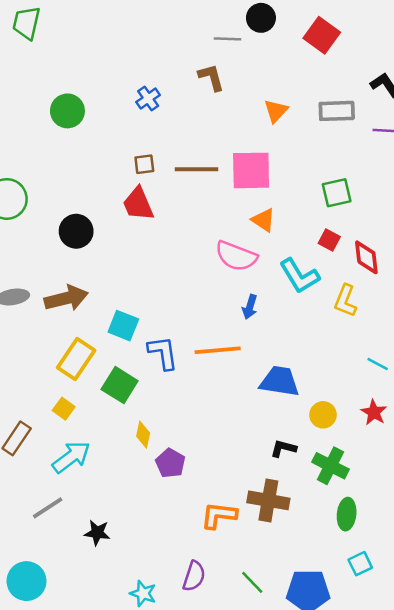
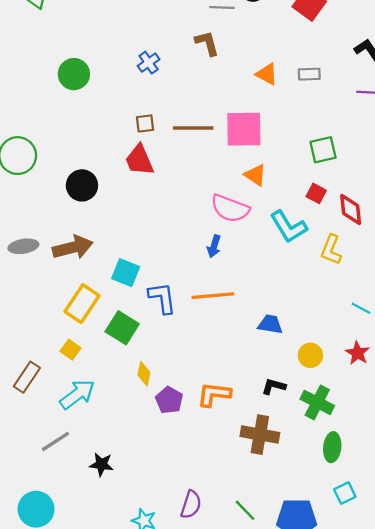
orange triangle: (276, 111) -> (267, 74), turned -45
gray rectangle: (337, 111) -> (309, 74), moved, size x0.7
blue arrow: (250, 307) -> (214, 246), moved
blue trapezoid: (280, 381) -> (270, 324), size x0.7
orange L-shape: (219, 515) -> (214, 394), moved

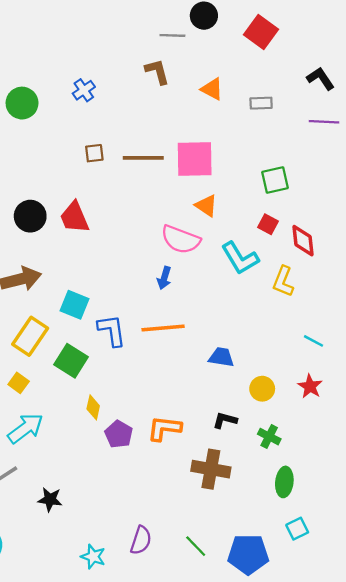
blue cross: (149, 63) -> (84, 90), moved
orange triangle: (267, 74) -> (212, 89), moved
red trapezoid: (139, 160) -> (74, 217), moved
green cross: (317, 402) -> (269, 437), size x0.7

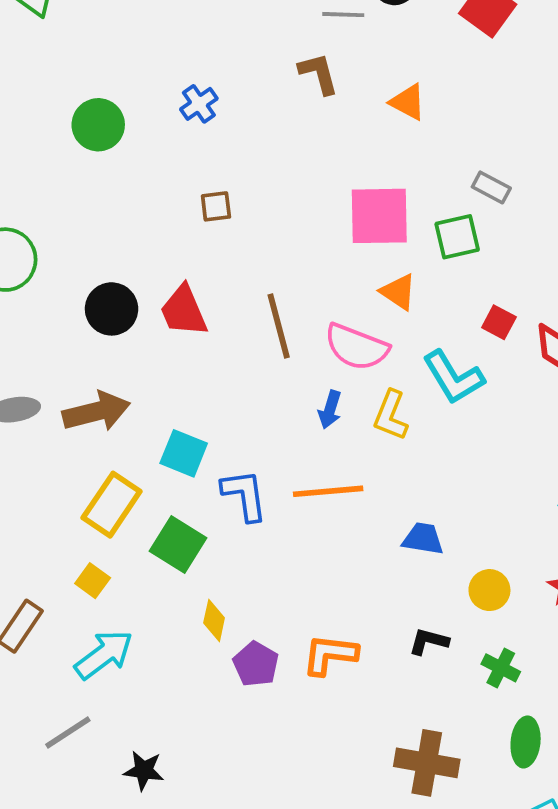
gray rectangle: (261, 103) -> (491, 187), moved, turned 30
brown line: (143, 158) -> (279, 326), moved, turned 75
green square: (275, 180) -> (457, 237), moved
yellow L-shape: (283, 281) -> (391, 415), moved
brown cross: (211, 469) -> (427, 763), moved

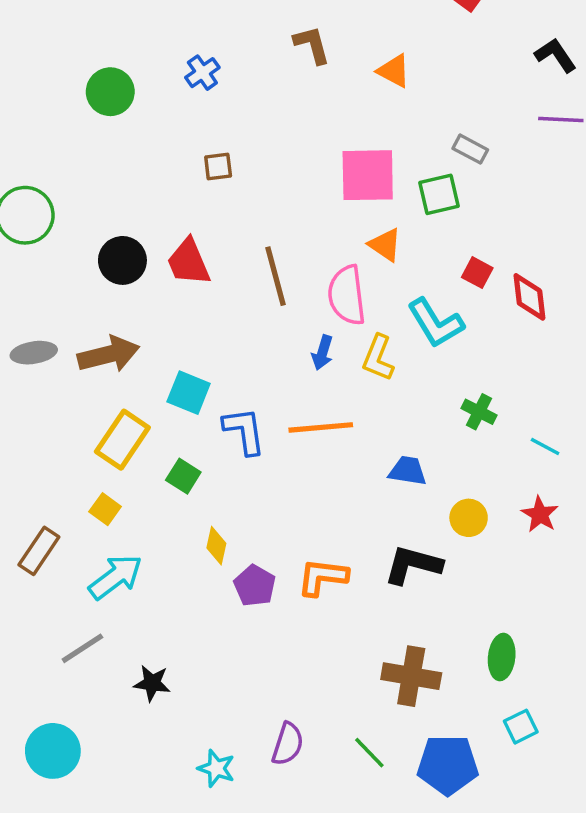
pink semicircle: (357, 347) -> (347, 295), turned 62
green square: (178, 544) -> (183, 476), size x0.7
black L-shape: (429, 641) -> (413, 565), size x1.6
green cross: (501, 668) -> (479, 412), moved

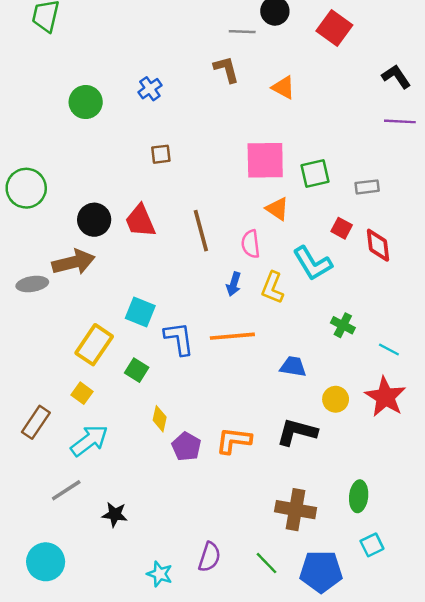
gray rectangle: (470, 149) -> (367, 187), moved, turned -35
pink semicircle: (347, 295) -> (251, 244), size x0.7
brown arrow: (109, 354) -> (74, 262), moved
red star: (540, 514) -> (385, 397), size x1.6

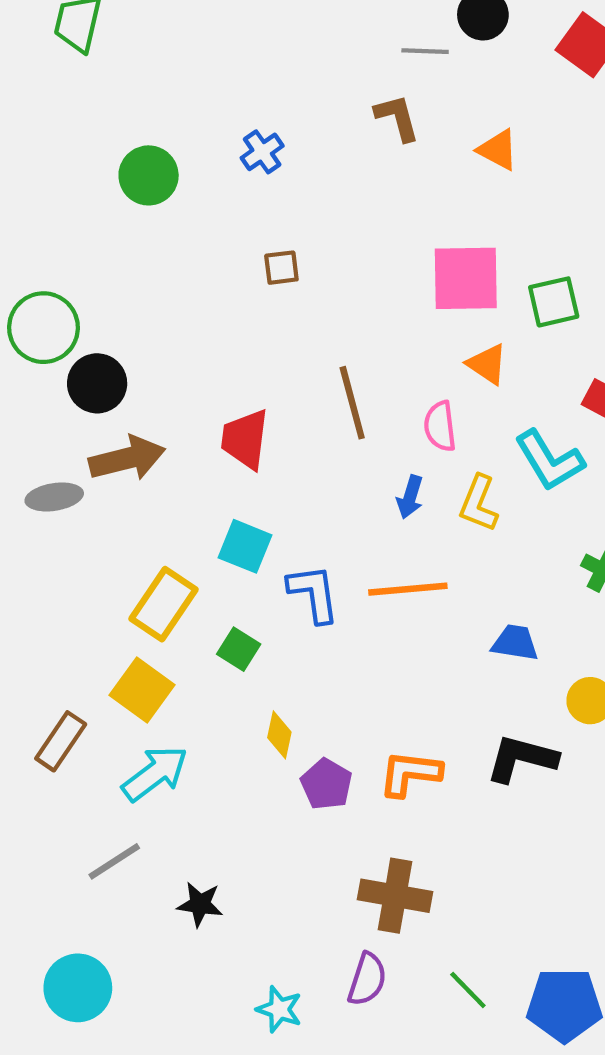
black circle: (94, 220) -> (97, 383), moved
red trapezoid: (140, 221) -> (245, 439), moved, turned 30
yellow square: (82, 393) -> (142, 690), size x1.6
brown cross: (296, 510) -> (395, 896), moved

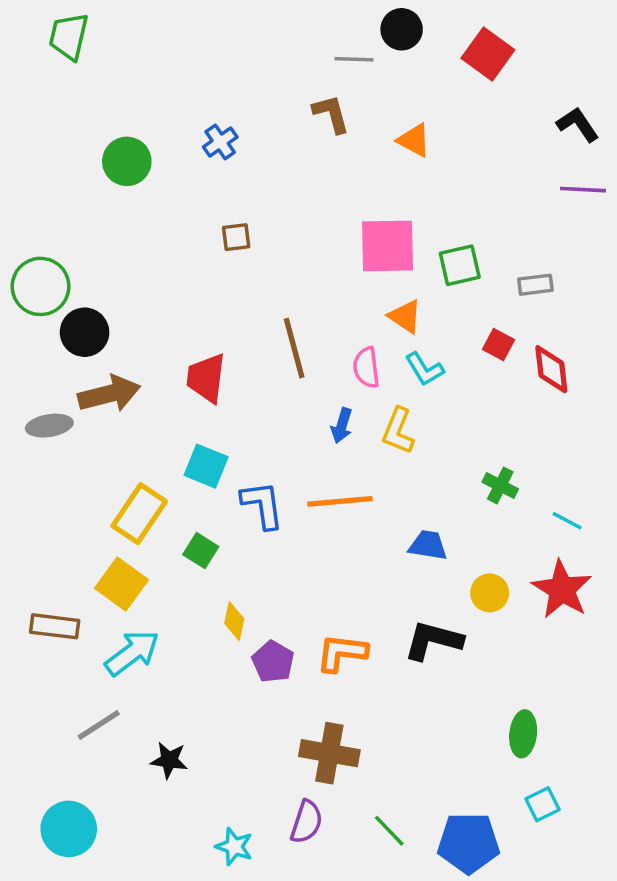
cyan L-shape: (549, 461) -> (424, 369), moved, size x0.7
brown rectangle: (61, 741) -> (55, 626), turned 63

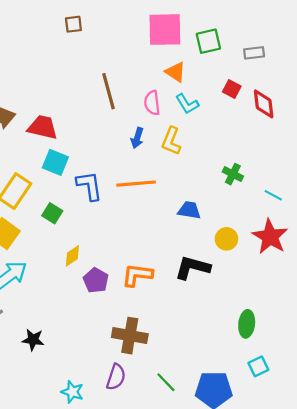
red trapezoid: (206, 378) -> (43, 127), moved, turned 96
yellow diamond: (234, 621) -> (72, 256), turned 45

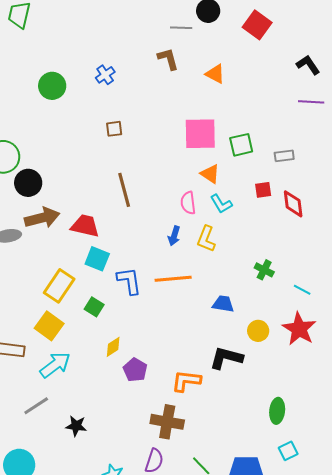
red square: (232, 89) -> (263, 190), turned -36
brown line: (109, 91) -> (124, 190), moved
orange L-shape: (137, 275) -> (186, 381), moved

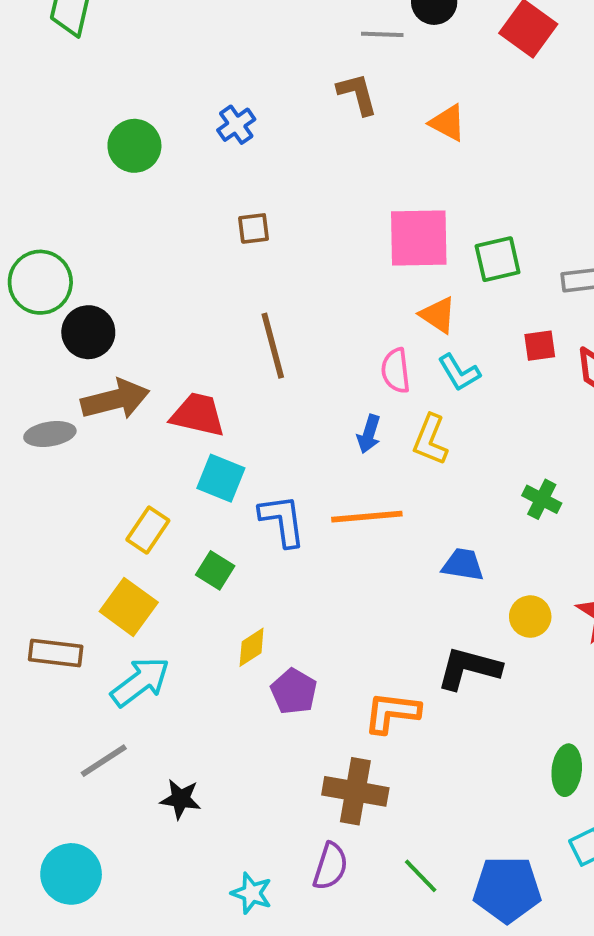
yellow rectangle: (59, 286) -> (148, 530), size x0.7

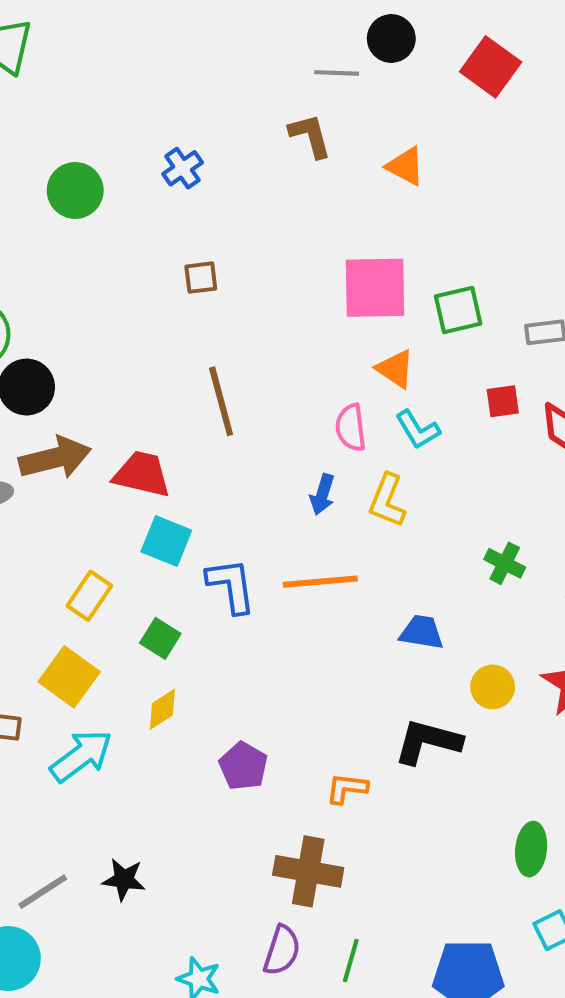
yellow diamond: (252, 647) -> (162, 709), moved
orange L-shape: (392, 713) -> (347, 788), size x0.7
gray line: (104, 761) -> (43, 892), moved
green line: (421, 876) -> (351, 961), moved, turned 60

